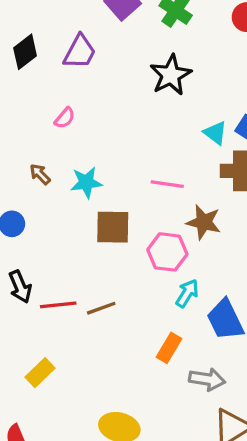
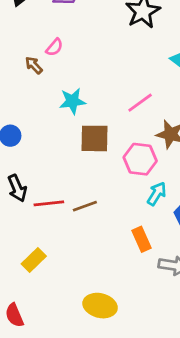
brown arrow: (40, 174) -> (34, 65), moved
pink line: (167, 184) -> (140, 103), turned -44
orange rectangle: (169, 348) -> (141, 239), turned -55

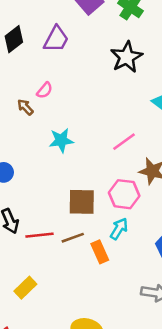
brown square: (95, 138) -> (82, 202), moved
cyan arrow: (157, 194) -> (119, 229), moved
orange rectangle: (141, 239) -> (100, 252), moved

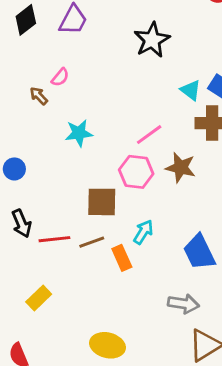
pink hexagon: (124, 194) -> (136, 172), moved

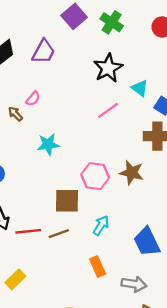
cyan triangle: (191, 90) -> (140, 88), moved
pink line: (149, 135) -> (108, 110), moved
orange rectangle: (122, 258) -> (98, 266), moved

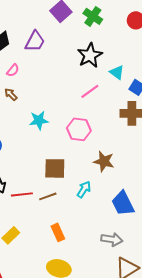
pink semicircle: (33, 99) -> (13, 70), moved
brown star: (132, 173) -> (104, 161), moved
pink hexagon: (95, 176) -> (79, 129), moved
orange rectangle: (98, 266) -> (58, 232), moved

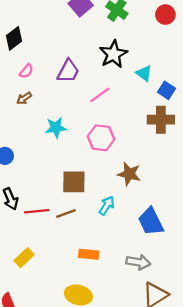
purple trapezoid: (35, 41) -> (68, 71), moved
pink line: (90, 91) -> (100, 95), moved
brown arrow: (11, 94) -> (24, 98), turned -80
orange rectangle: (58, 232) -> (89, 254), moved, turned -60

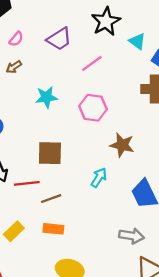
purple trapezoid: (68, 71) -> (59, 39), turned 30
brown square: (74, 182) -> (50, 153), moved
brown line: (66, 214) -> (51, 199), moved
orange rectangle: (89, 254) -> (53, 229), moved

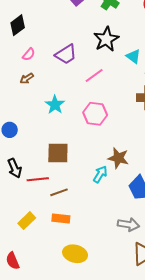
cyan star: (46, 97) -> (55, 105), turned -30
brown star: (122, 145) -> (118, 158), moved

